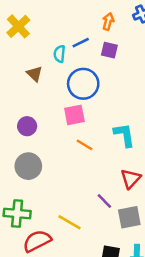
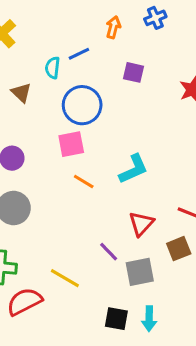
purple square: (109, 50) -> (134, 72), moved
cyan L-shape: (124, 135) -> (134, 169), turned 75

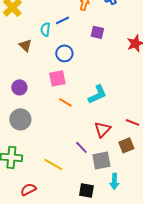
blue circle: (82, 105) -> (64, 53), size x0.7
red semicircle: (24, 302) -> (28, 189), moved, size x0.7
cyan arrow: (149, 319) -> (114, 181), moved

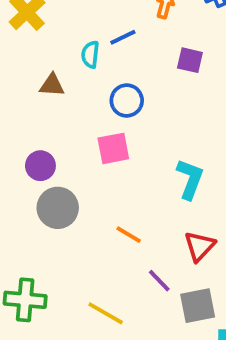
brown triangle: (25, 45) -> (52, 85), turned -40
cyan L-shape: (97, 94) -> (190, 179), turned -45
orange line: (65, 102) -> (129, 235), moved
gray circle: (20, 119) -> (58, 208), moved

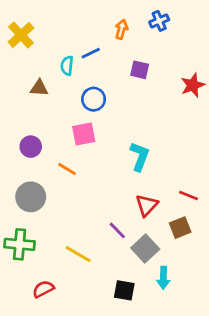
gray circle: (58, 208) -> (31, 197), moved
orange line: (129, 235) -> (67, 169), moved
gray square: (198, 306) -> (145, 249), turned -32

